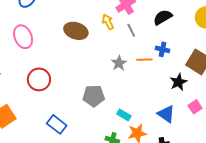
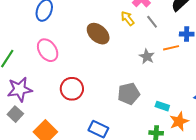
brown ellipse: (76, 31) -> (98, 34), turned 35

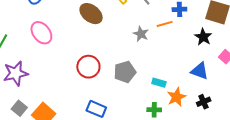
red circle: (72, 89) -> (88, 67), moved
gray square: (15, 114) -> (19, 108), moved

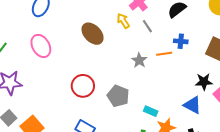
black star: (203, 37) -> (204, 82), moved, turned 30
gray pentagon: (125, 72) -> (118, 96), turned 30

